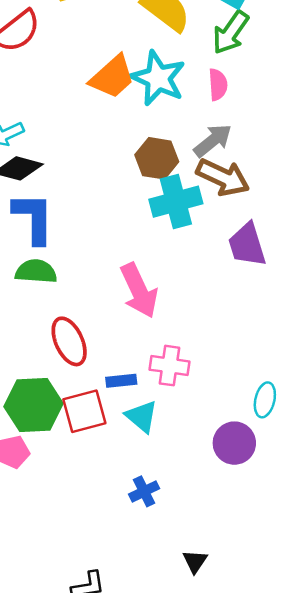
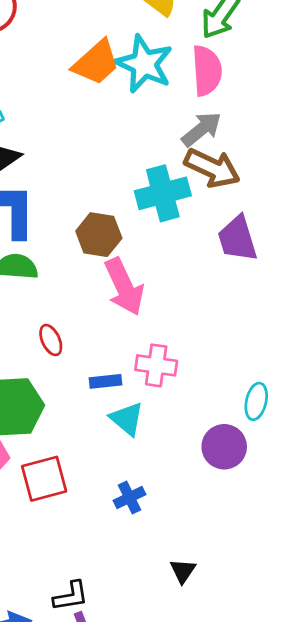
pink semicircle: (218, 85) -> (207, 71), size x1.5
brown hexagon: (157, 158) -> (99, 235), moved
red ellipse: (69, 341) -> (51, 340), size x0.6
red square: (84, 411) -> (44, 479), moved

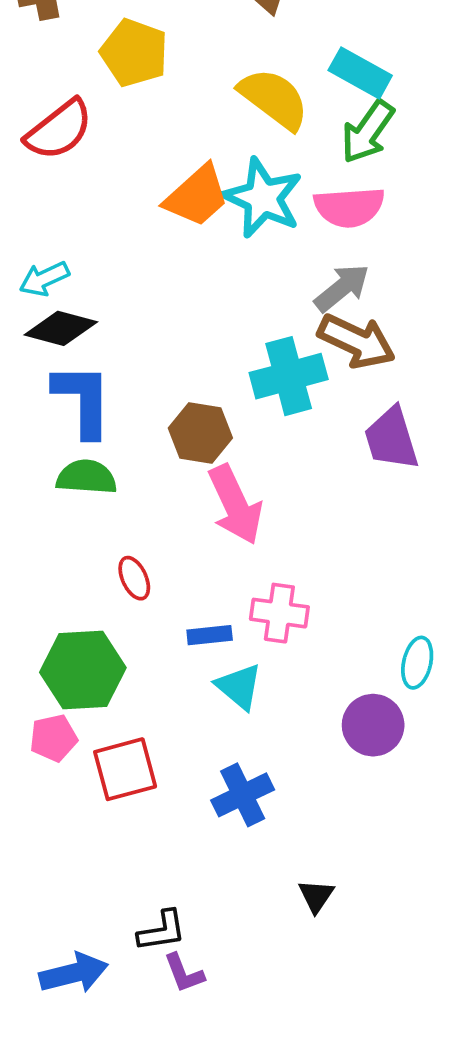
pink semicircle: (207, 71) -> (349, 207), turned 90
blue cross: (129, 497) -> (243, 795), size x1.4

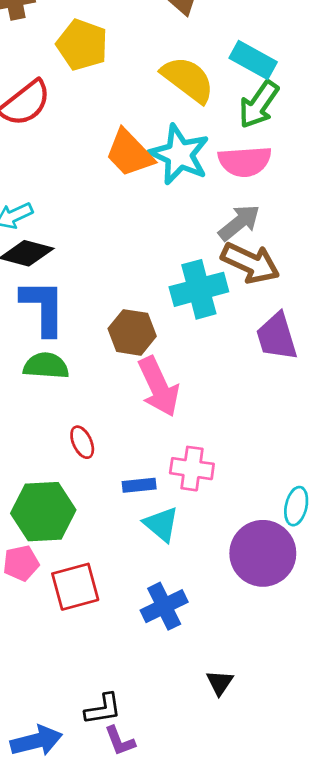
orange trapezoid: (197, 196) -> (129, 153), turned 88
purple circle: (373, 725) -> (263, 553), size x1.4

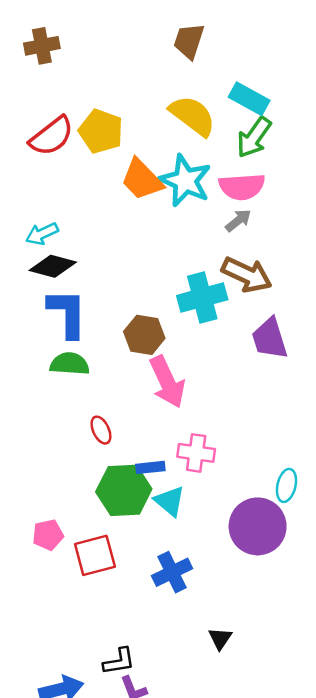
yellow pentagon: (82, 45) -> (101, 131), moved
gray arrow: (239, 223) -> (238, 220), moved, size x0.7
green hexagon: (43, 512) -> (124, 490), moved

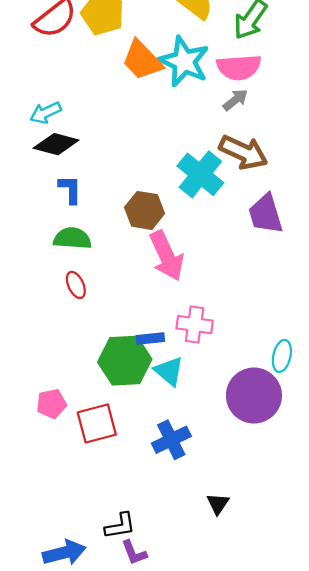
cyan cross: (202, 298) -> (200, 174), turned -36
blue L-shape: (67, 313) -> (70, 190), size x0.6
red ellipse: (101, 430) -> (76, 285), moved

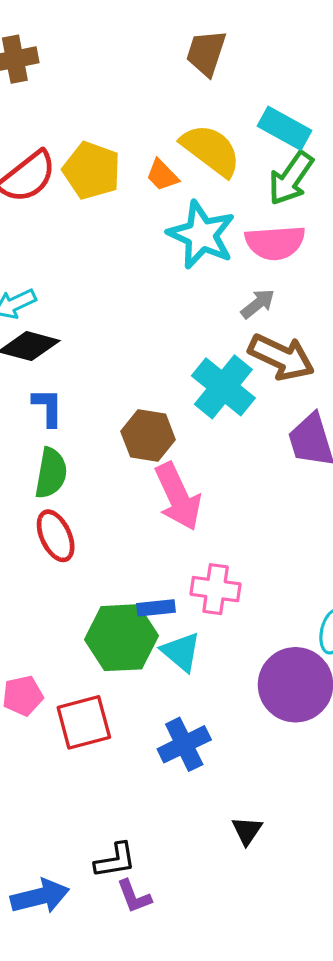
orange trapezoid: (142, 60) -> (162, 175), moved, size x0.6
gray arrow: (235, 100) -> (258, 304), moved
green semicircle: (72, 238) -> (51, 473), turned 96
red ellipse: (76, 285) -> (56, 536), size x1.4

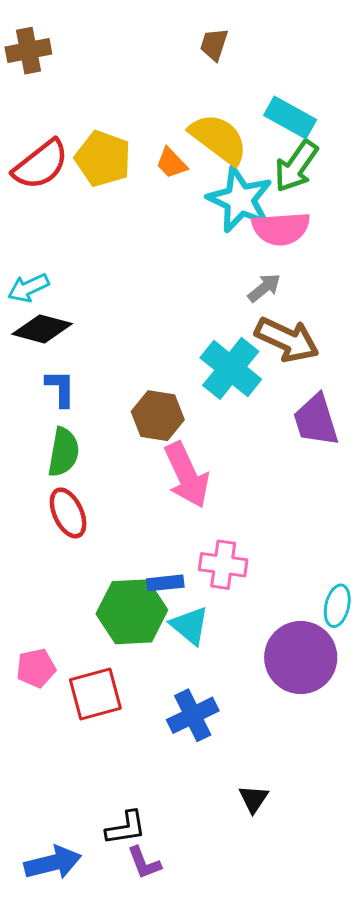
brown trapezoid: (206, 53) -> (214, 44), size x0.7
cyan star: (201, 235) -> (240, 200), moved

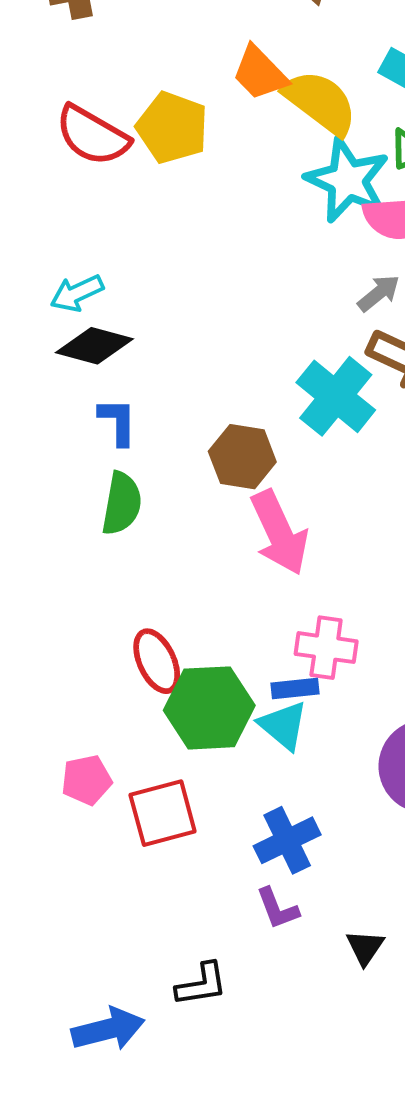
orange trapezoid: (171, 163) -> (260, 73), moved, size x1.4
red semicircle: (41, 165) -> (92, 135), turned 68
red ellipse: (68, 513) -> (157, 661), moved
blue rectangle: (165, 583) -> (295, 688), moved
purple L-shape: (144, 863) -> (277, 908), moved

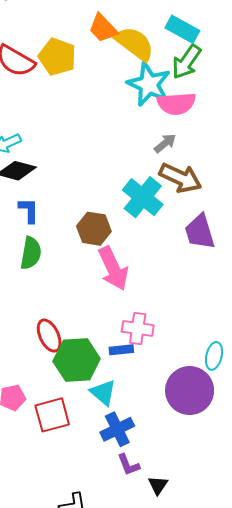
cyan triangle: (283, 725) -> (103, 393), moved
purple L-shape: (277, 908) -> (128, 465), moved

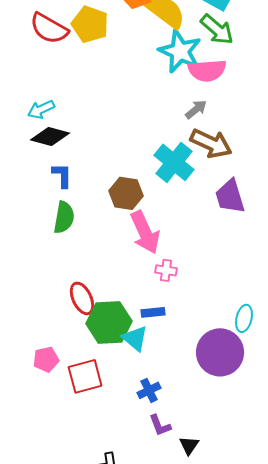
green arrow: (187, 62) -> (217, 29), turned -84
pink cross: (138, 328) -> (166, 270), moved, size x0.7
cyan triangle: (103, 393) -> (135, 338), moved
blue cross: (117, 429) -> (149, 390), size x0.7

